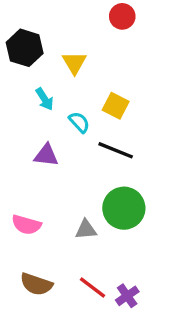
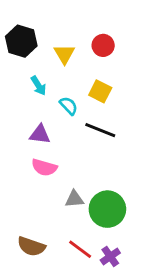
red circle: (122, 16) -> (103, 45), moved
green circle: (124, 208) -> (107, 209), moved
pink semicircle: (26, 225) -> (44, 167), moved

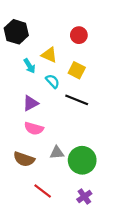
yellow triangle: (64, 54) -> (49, 55), moved, turned -35
purple triangle: (40, 134) -> (31, 103), turned -35
brown semicircle: (31, 246) -> (24, 159), moved
red line: (80, 249) -> (43, 191), moved

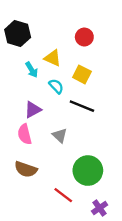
pink semicircle: (34, 128) -> (25, 134), moved, turned 60
gray triangle: (57, 153) -> (60, 135), moved, turned 48
red line: (43, 191) -> (63, 195), moved
purple cross: (84, 196) -> (100, 208), moved

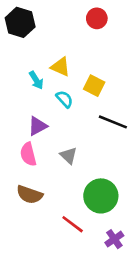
black hexagon: (18, 33) -> (20, 22), moved
red circle: (84, 37) -> (97, 18), moved
black line: (82, 106) -> (113, 122), moved

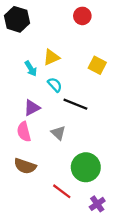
yellow triangle: (60, 67) -> (51, 57), turned -48
yellow square: (94, 86) -> (97, 65), moved
black line: (113, 122) -> (75, 104), moved

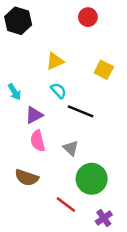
cyan arrow: (31, 69) -> (14, 92), moved
pink semicircle: (24, 132) -> (38, 141), moved
gray triangle: (58, 133) -> (71, 148), moved

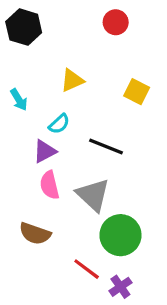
cyan semicircle: (59, 91) -> (59, 124), moved, turned 91
cyan arrow: (14, 92) -> (19, 100), moved
gray triangle: (71, 148) -> (93, 195), size x1.6
purple cross: (104, 218) -> (120, 287), moved

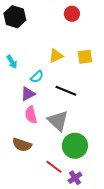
yellow triangle: (72, 80) -> (56, 56), moved
yellow square: (137, 92) -> (85, 57), turned -35

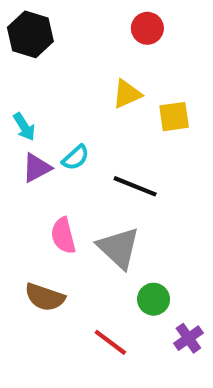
yellow triangle: (56, 56) -> (127, 94), moved
purple triangle: (28, 94) -> (37, 168), moved
green circle: (75, 146) -> (154, 299), size x0.6
purple cross: (75, 178) -> (188, 338), moved

